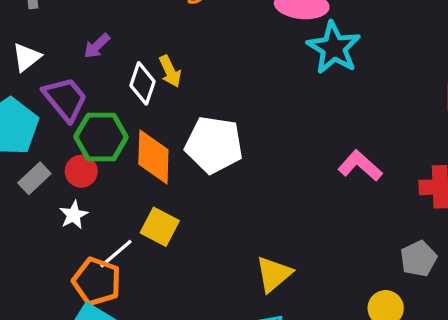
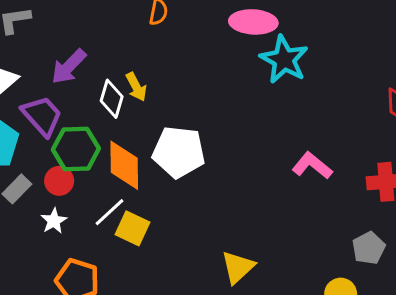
purple arrow: (97, 46) -> (69, 67), size x1.5
white line: (116, 254) -> (110, 212), moved

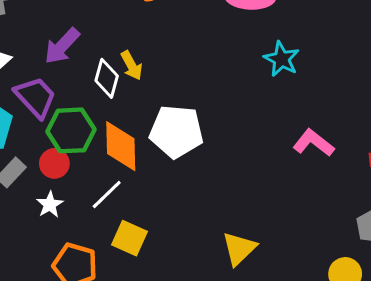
cyan star: (284, 60) -> (282, 59), moved, size x0.7
yellow square: (133, 228) -> (129, 238), moved

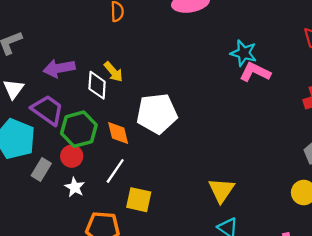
purple arrow: (62, 46) -> (59, 68), turned 48
cyan star: (282, 59) -> (244, 53), moved
pink L-shape: (313, 143) -> (255, 72), moved
orange diamond: (121, 146) -> (118, 133), size x0.7

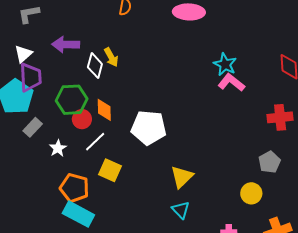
purple trapezoid: (47, 110) -> (30, 77), moved, turned 40
white pentagon: (157, 114) -> (149, 128), moved
red circle: (72, 156) -> (82, 119), moved

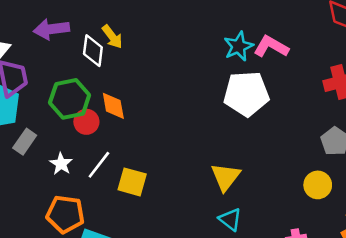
cyan star: (225, 64) -> (239, 46), moved, turned 30
white pentagon: (149, 128) -> (246, 94), moved
white line: (95, 142) -> (99, 165), moved
orange pentagon: (74, 188) -> (65, 214), moved

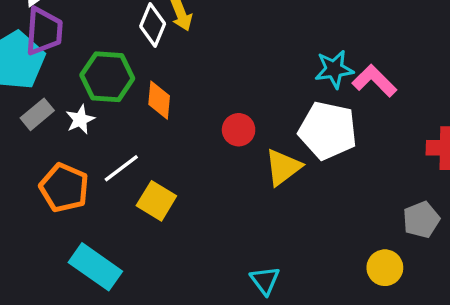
red circle: (86, 122) -> (239, 130), moved
white star: (61, 164) -> (80, 120), moved
yellow triangle: (226, 177) -> (283, 167), moved
orange pentagon: (65, 214) -> (64, 188), moved

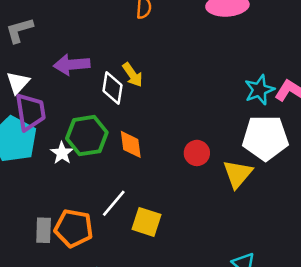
gray rectangle: (37, 114) -> (44, 230), moved, turned -35
white star: (80, 120) -> (62, 153), moved

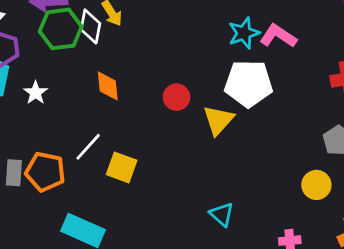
green hexagon: (87, 136) -> (61, 29), moved

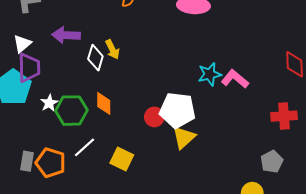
green hexagon: (61, 29) -> (71, 111), moved
white pentagon: (248, 84) -> (177, 110), moved
yellow square: (122, 167) -> (122, 159), moved

